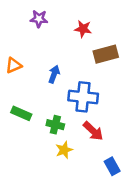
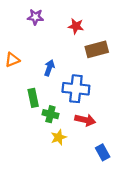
green rectangle: (21, 113) -> (33, 98), moved, turned 54
red arrow: (93, 131) -> (85, 120), turned -30

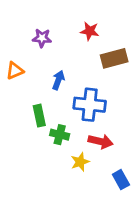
purple star: (35, 17) -> (42, 38), moved
yellow star: (59, 137) -> (80, 162), moved

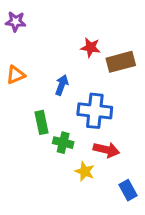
red star: (90, 31) -> (91, 47), moved
purple star: (42, 38) -> (16, 22), moved
yellow star: (80, 162) -> (85, 171), turned -30

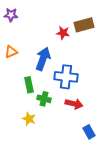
brown rectangle: (121, 62) -> (84, 25), moved
blue arrow: (62, 85) -> (43, 59), size x1.6
yellow star: (85, 171) -> (29, 119), moved

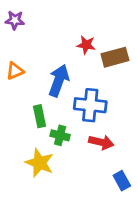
brown rectangle: (84, 25) -> (115, 57), moved
yellow star: (29, 119) -> (40, 163), size x1.5

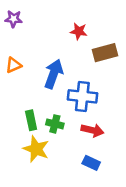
red star: (86, 45) -> (79, 31), moved
green rectangle: (40, 116) -> (31, 120), moved
blue rectangle: (122, 181) -> (91, 163), moved, turned -36

